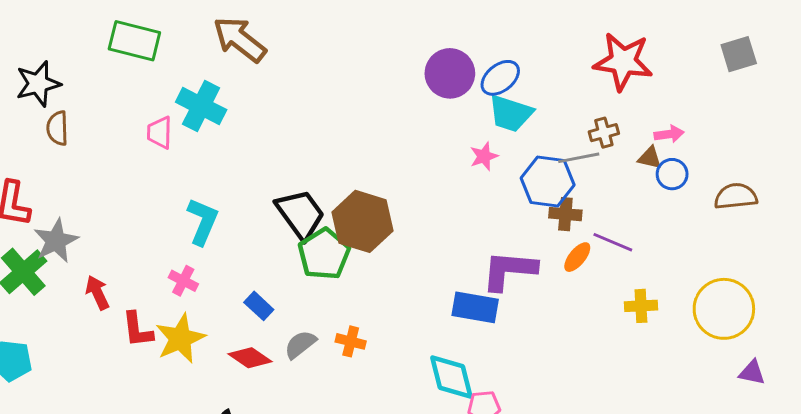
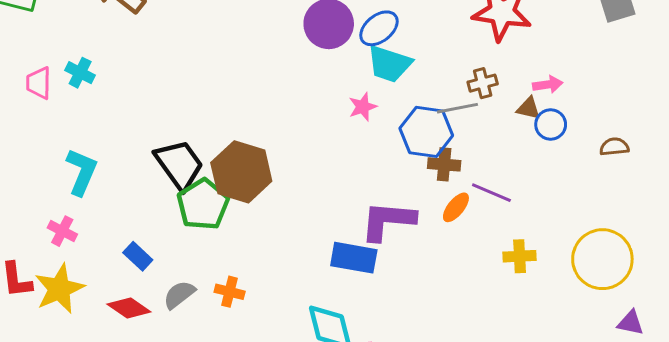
cyan cross: (201, 106) -> (80, 73), moved, size x0.6
brown semicircle: (736, 196) -> (614, 147), size x0.7

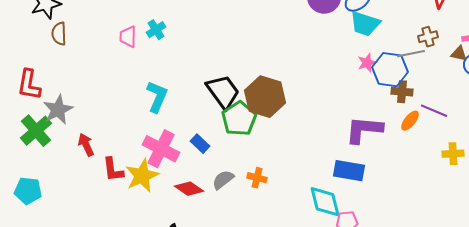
cyan cross: (80, 73) -> (156, 30), turned 30
pink star: (363, 107) -> (367, 63), moved
pink cross: (62, 231) -> (161, 149), moved, size x1.8
blue rectangle: (138, 256) -> (200, 144), moved
blue rectangle: (354, 258) -> (349, 171), moved

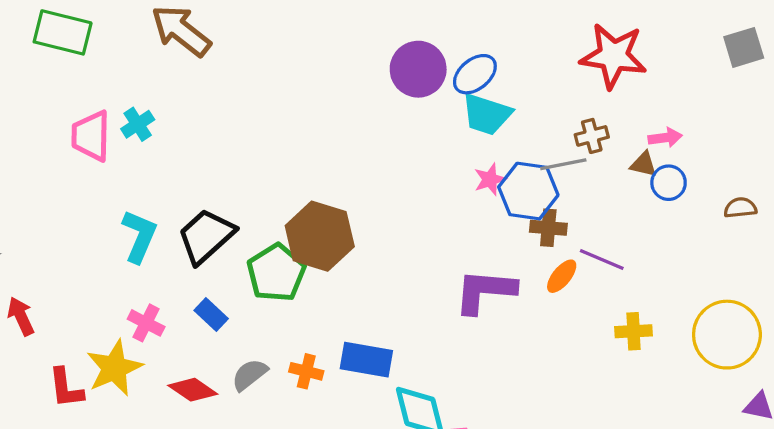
pink trapezoid: (128, 37) -> (91, 136), size x1.4
black trapezoid: (223, 92) -> (206, 236), moved, turned -96
pink cross: (161, 149) -> (146, 323), size x0.6
red L-shape: (113, 170) -> (66, 388), moved
blue rectangle: (349, 171) -> (366, 360), moved

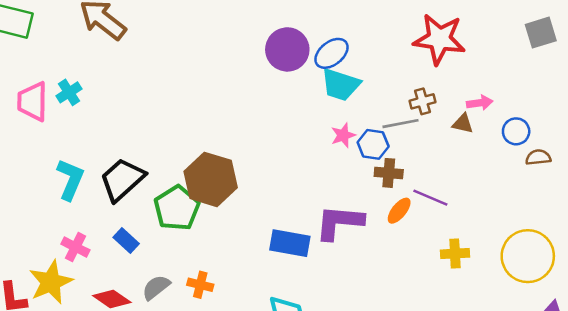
blue circle: (669, 183) -> (516, 131), moved
blue hexagon: (528, 191) -> (373, 144), size x0.7
blue rectangle: (366, 360) -> (290, 243), moved

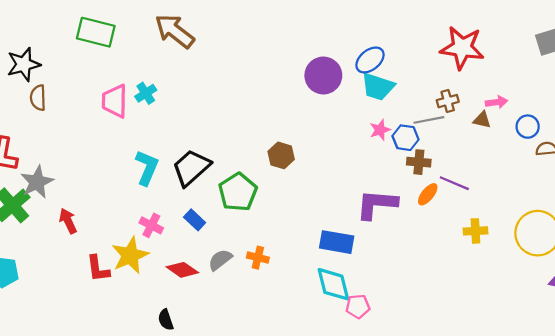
purple circle: (287, 49) -> (323, 75), moved
brown hexagon: (211, 179) -> (281, 155), moved, size x0.6
blue rectangle: (290, 243) -> (337, 242), moved

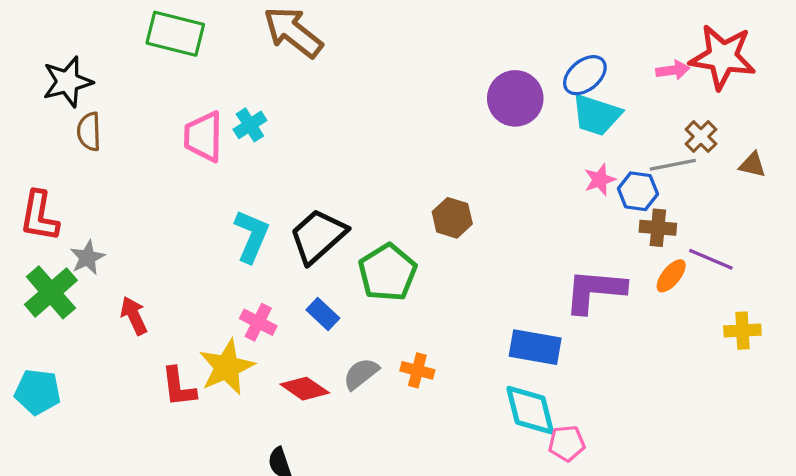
brown cross: (448, 101) -> (701, 137), turned -30
pink arrow: (497, 102) -> (673, 70), moved
gray star: (37, 182) -> (87, 258), size x0.7

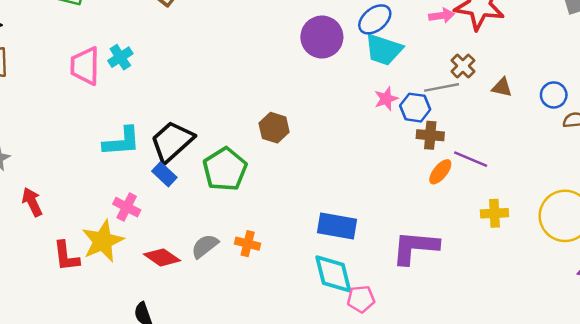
cyan L-shape: (252, 236) -> (122, 142), turned 63
purple L-shape: (595, 291) -> (415, 247), moved
blue rectangle: (323, 314) -> (164, 174), moved

